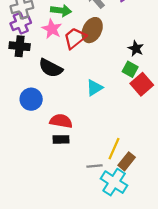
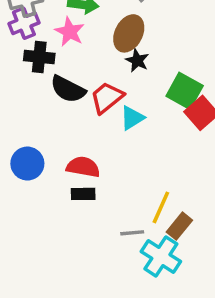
red trapezoid: (75, 38) -> (107, 98), moved
black cross: (20, 46) -> (39, 57), moved
black star: (136, 48) -> (137, 60), moved
green square: (130, 69) -> (185, 91), size x1.5
blue circle: (31, 99) -> (27, 164), moved

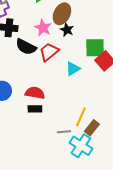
pink star: (70, 32) -> (43, 28), moved
green square: (185, 91) -> (95, 48), turned -30
cyan triangle: (132, 118) -> (73, 69), moved

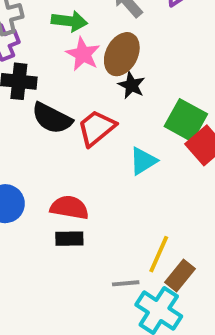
pink star: (43, 28) -> (83, 54), moved
green square: (95, 48) -> (186, 120), turned 30

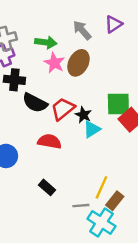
black star: (131, 85) -> (83, 115), moved
green square: (186, 120) -> (118, 104), turned -30
red semicircle: (69, 208) -> (49, 141), moved
black rectangle: (69, 239) -> (47, 187), moved, turned 42

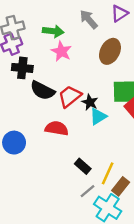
brown ellipse: (78, 63) -> (110, 51), moved
black rectangle: (47, 187) -> (83, 166), moved
gray line: (81, 206) -> (87, 191), turned -35

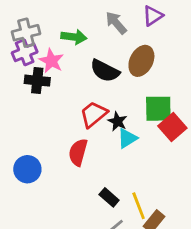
pink star: (61, 51) -> (51, 61), moved
black semicircle: (42, 90) -> (105, 71), moved
red semicircle: (57, 128) -> (78, 152), turned -85
yellow line: (108, 173) -> (139, 206), turned -45

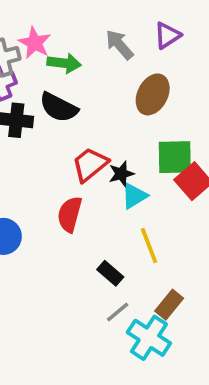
pink star: (51, 61) -> (35, 43), moved
black semicircle: (105, 71) -> (59, 107), moved
black star: (117, 121) -> (121, 174), turned 30
yellow line: (139, 206) -> (149, 246), moved

